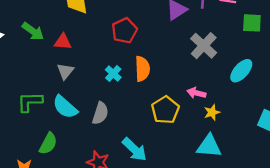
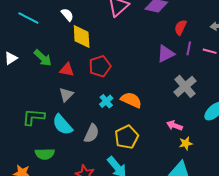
red pentagon: (124, 31) -> (100, 66), moved
orange semicircle: (142, 69) -> (131, 100), turned -70
yellow pentagon: (165, 110) -> (127, 137), moved
green semicircle: (48, 144) -> (45, 154), turned 54

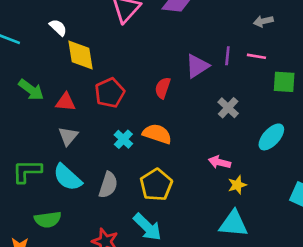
red semicircle: (180, 27) -> (163, 88), moved
gray cross: (185, 86) -> (228, 108), size x0.7

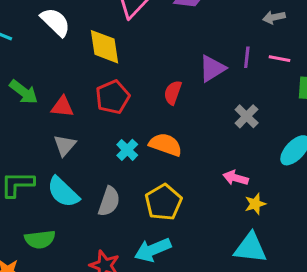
gray arrow: (263, 21) -> (274, 17), moved
white semicircle: (58, 27) -> (55, 22), size x1.5
yellow diamond: (81, 55) -> (104, 47), moved
cyan arrow: (147, 227) -> (153, 250), turned 112

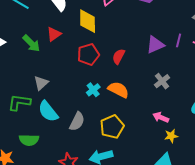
red semicircle: (173, 93) -> (119, 56), moved
red triangle: (62, 107) -> (54, 34), moved, turned -49
gray cross: (247, 116) -> (162, 81), moved
gray triangle: (65, 145) -> (41, 83), moved

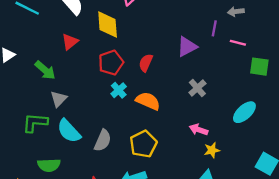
purple line: (179, 40) -> (214, 28), moved
green arrow: (31, 43) -> (45, 70), moved
cyan cross: (93, 90) -> (119, 90), moved

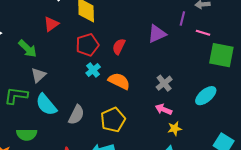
green square: (259, 67) -> (221, 55), size x1.4
gray cross: (197, 88) -> (164, 83), moved

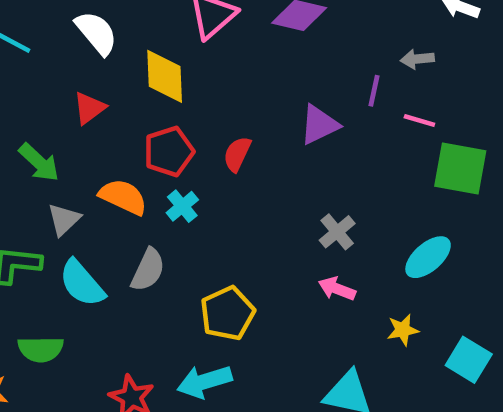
orange semicircle: (119, 81) -> (123, 197), moved
gray semicircle: (76, 115) -> (148, 270), moved
yellow star: (175, 129) -> (403, 330), moved

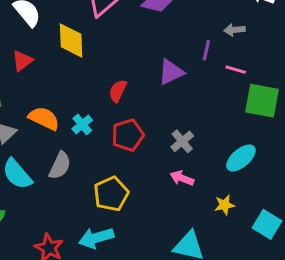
red pentagon: (169, 151) -> (128, 135), moved

